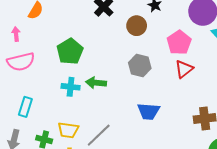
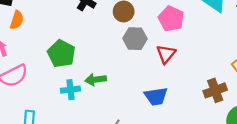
gray hexagon: (140, 66) -> (135, 39), moved
red triangle: (184, 69) -> (166, 54), moved

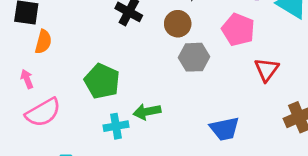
red triangle: (166, 54) -> (267, 70), moved

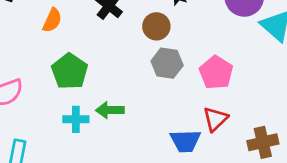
pink pentagon: (238, 30) -> (216, 72), moved
orange semicircle: (43, 42) -> (52, 20), moved
red triangle: (267, 70) -> (215, 119), moved

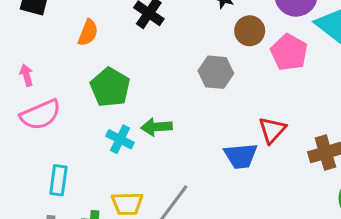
brown circle: (156, 26) -> (250, 31), moved
pink pentagon: (216, 72) -> (289, 52), moved
cyan cross: (76, 119) -> (120, 139), turned 30

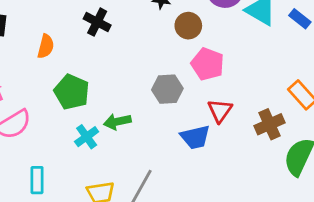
pink pentagon: (289, 52) -> (208, 64), moved
gray hexagon: (216, 72) -> (167, 89), moved
cyan cross: (120, 139) -> (87, 137), turned 35

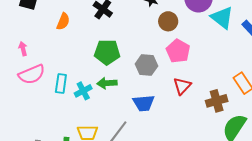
green pentagon: (72, 92) -> (107, 52), moved, turned -30
blue trapezoid: (195, 137) -> (144, 103), moved
cyan rectangle: (37, 180) -> (61, 84), moved

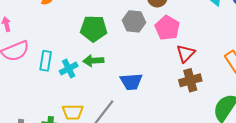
gray hexagon: (146, 65) -> (134, 21), moved
red triangle: (182, 86) -> (186, 53), moved
brown cross: (217, 101) -> (190, 80), moved

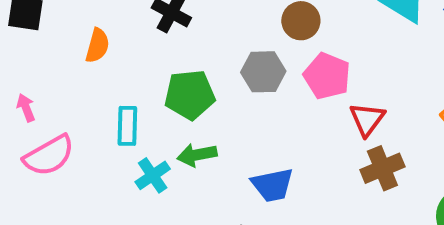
cyan rectangle: (46, 61) -> (127, 126), moved

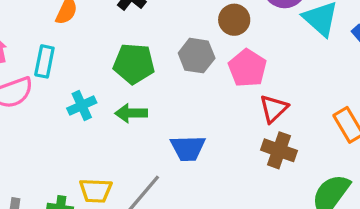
cyan rectangle: (127, 126) -> (44, 61), moved
brown cross: (382, 168) -> (279, 150), turned 32
cyan cross: (153, 175) -> (82, 106), moved

